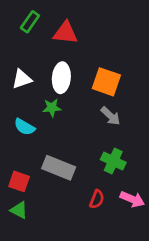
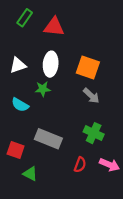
green triangle: (19, 210) -> (30, 174), moved

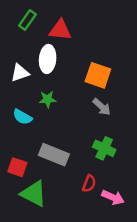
white ellipse: (51, 64) -> (48, 59), moved
pink arrow: (109, 165) -> (113, 197), moved
green triangle: (30, 174) -> (34, 194), size x1.6

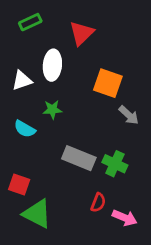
green rectangle: (27, 20) -> (30, 22), turned 30
red triangle: (60, 30) -> (82, 33), moved, turned -50
gray arrow: (102, 107) -> (129, 115), moved
gray rectangle: (54, 155) -> (79, 158), moved

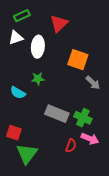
white triangle: (22, 80) -> (16, 38), moved
green triangle: (37, 214) -> (27, 154), turned 40
pink arrow: (125, 218) -> (90, 139), moved

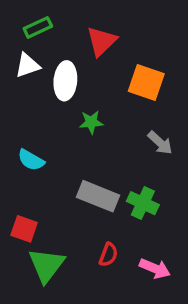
orange square: (78, 60) -> (146, 83), moved
green star: (38, 79) -> (91, 122), moved
pink arrow: (90, 139) -> (155, 268), moved
red semicircle: (71, 146) -> (108, 255), moved

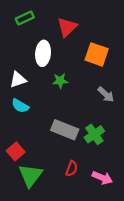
white triangle: (27, 65) -> (18, 80), moved
green cross: (143, 203) -> (94, 134), turned 30
red square: (24, 229) -> (16, 151), turned 30

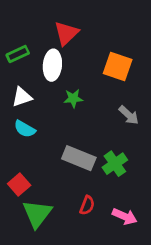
green rectangle: (25, 18) -> (18, 54), moved
red triangle: (67, 27) -> (66, 33), moved

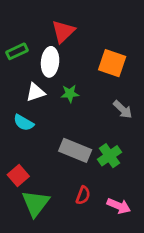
white triangle: (22, 97) -> (35, 92), moved

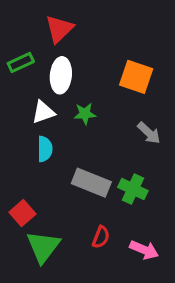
red triangle: (63, 31) -> (59, 29), moved
cyan semicircle: (24, 123) -> (45, 149), moved, turned -120
green cross: (109, 156) -> (133, 189), turned -30

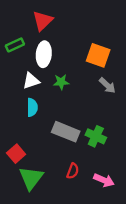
gray arrow: (149, 133) -> (107, 85), moved

